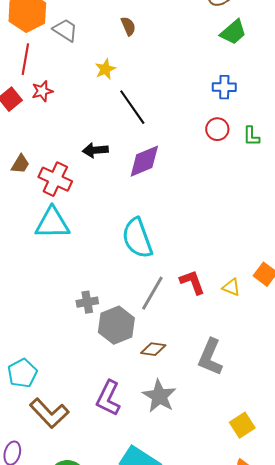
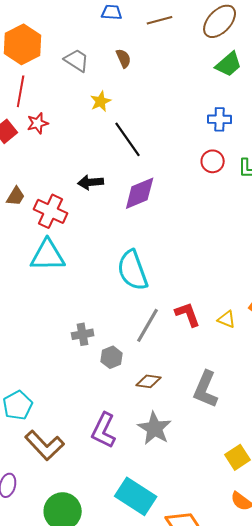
gray trapezoid: (65, 30) -> (77, 60), moved
gray hexagon: (116, 325) -> (112, 357), size x0.6

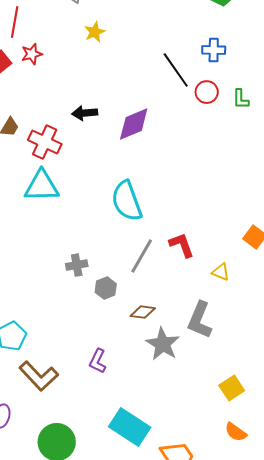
black line: (128, 139) -> (176, 70), moved
yellow triangle: (227, 319) -> (221, 272), moved
gray star: (155, 428) -> (163, 344), moved
purple L-shape: (104, 430) -> (98, 361), size x0.7

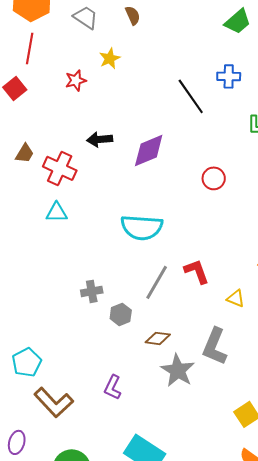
red star: (32, 54) -> (76, 80), moved
red circle: (207, 92) -> (214, 178), moved
cyan triangle: (42, 186) -> (57, 212), size x0.6
cyan semicircle: (127, 201) -> (142, 227), turned -66

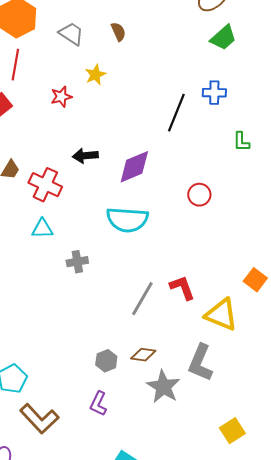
black line: (191, 96) -> (176, 113), turned 57
cyan semicircle: (142, 227) -> (127, 220), moved
gray cross: (92, 291) -> (77, 262), moved
yellow triangle: (236, 298) -> (221, 315), size x1.8
gray hexagon: (121, 314) -> (106, 361), moved

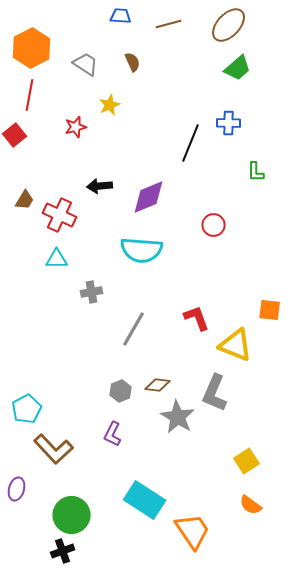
orange square: (255, 280) -> (270, 310), turned -30
gray line: (142, 299) -> (134, 329), moved

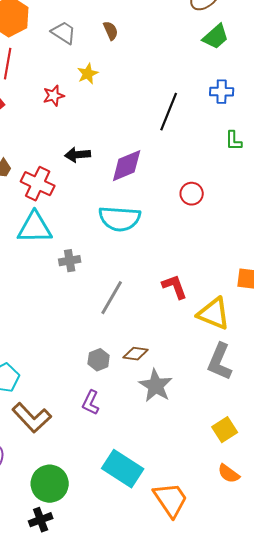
blue cross: (229, 123) -> (222, 92), moved
cyan triangle: (57, 259) -> (35, 228), size x1.6
gray L-shape: (215, 393) -> (220, 362), moved

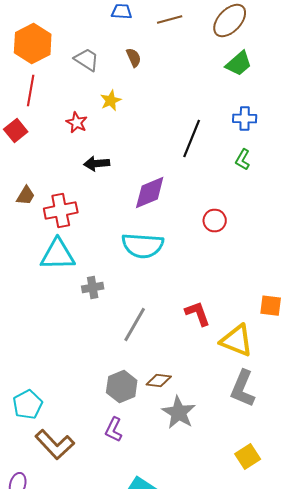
red star: (54, 96) -> (77, 123), turned -30
green L-shape: (234, 141) -> (243, 160), moved, turned 30
black arrow: (78, 155) -> (97, 164), moved
red cross: (38, 184) -> (61, 211), turned -36
gray hexagon: (99, 360) -> (122, 387), size x1.4

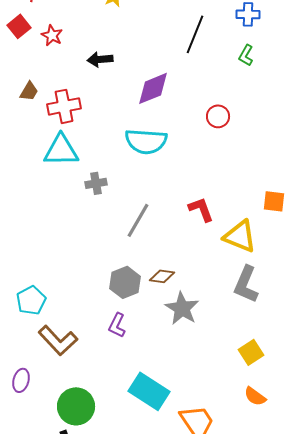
red star: (77, 123) -> (52, 35), moved

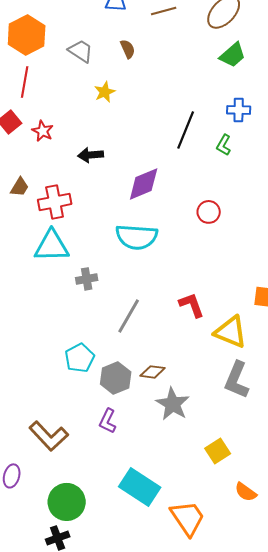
green L-shape: (246, 55) -> (224, 145), moved
cyan pentagon: (31, 300) -> (80, 358), moved
yellow square: (251, 352) -> (218, 451), moved

